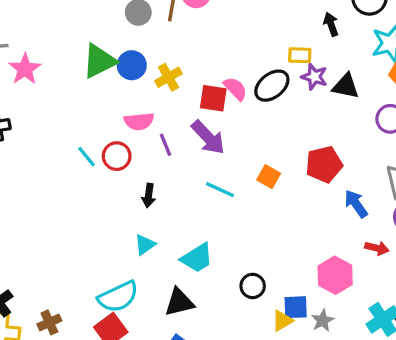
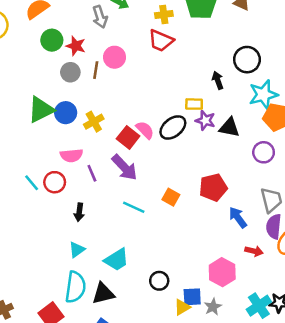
red square: (213, 98) -> (128, 137), turned 30
cyan semicircle: (118, 297) -> (75, 287), moved, turned -56

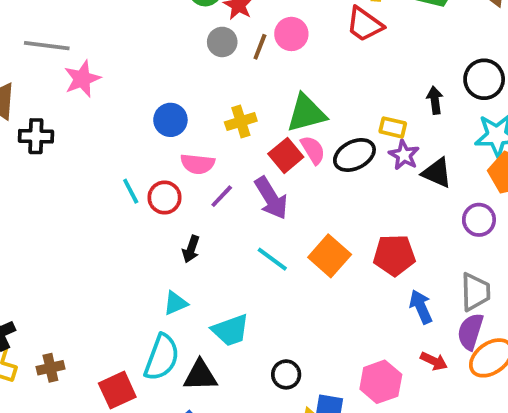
green triangle: (41, 110) -> (306, 113), moved
blue circle: (66, 113) -> (170, 120), moved
purple line: (92, 173) -> (222, 196), turned 54
orange square: (171, 197) -> (330, 256), size x1.5

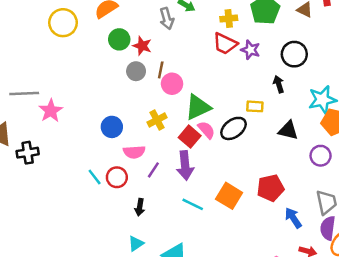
pink circle: (291, 34) -> (172, 84), moved
black circle: (484, 79) -> (294, 54), moved
purple star: (404, 155) -> (250, 50), moved
purple arrow: (271, 198) -> (185, 165), turned 36

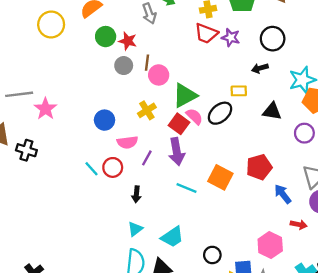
black arrow: (279, 84) -> (260, 68), turned -84
black cross: (28, 153) -> (26, 150), turned 30

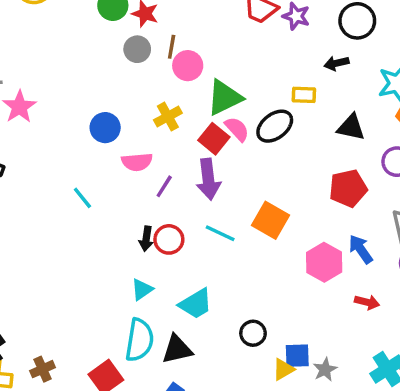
red circle: (113, 167) -> (169, 239), moved
red pentagon: (259, 167) -> (348, 188), moved
red arrow: (299, 225) -> (367, 302), moved
pink hexagon: (270, 245) -> (324, 262), moved

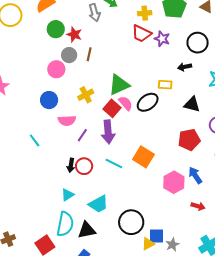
pink circle: (188, 66) -> (56, 69), moved
black circle: (253, 333) -> (131, 222), size x1.6

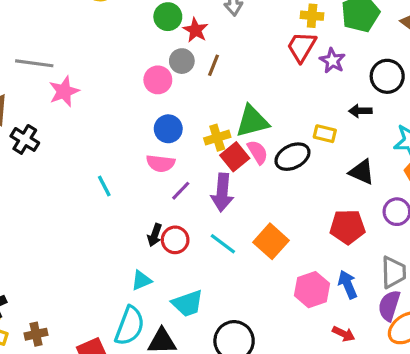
red trapezoid: (141, 34) -> (302, 47), turned 85
yellow cross: (86, 95) -> (217, 138), moved
blue circle: (49, 100) -> (168, 129), moved

